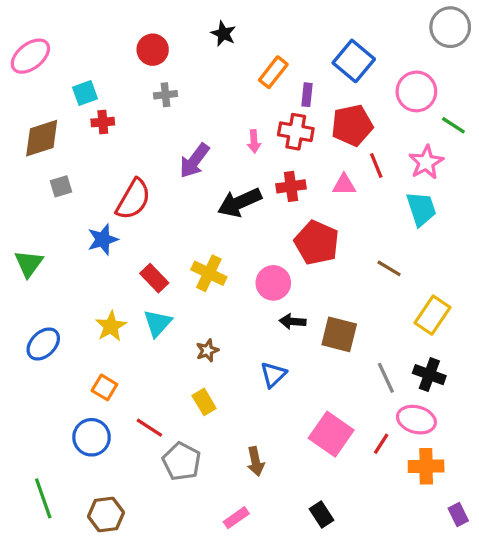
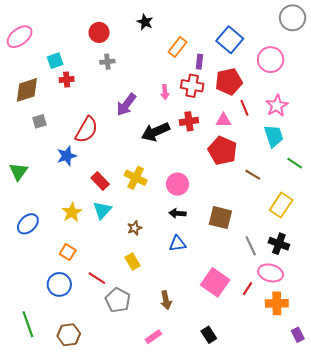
green line: (453, 125) -> (295, 163), moved
red pentagon: (317, 243) -> (222, 151), moved
black arrow: (293, 321) -> (177, 213), moved
blue triangle: (273, 375) -> (177, 244), turned 36

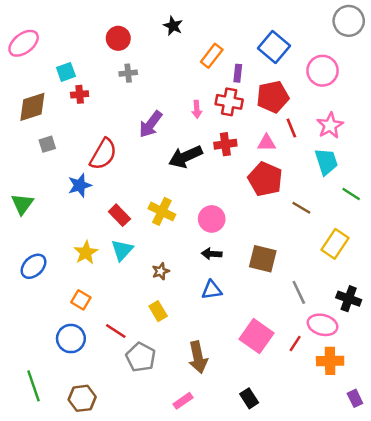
black cross: (279, 244) -> (349, 299), moved
brown arrow: (166, 300) -> (198, 357), size x1.4

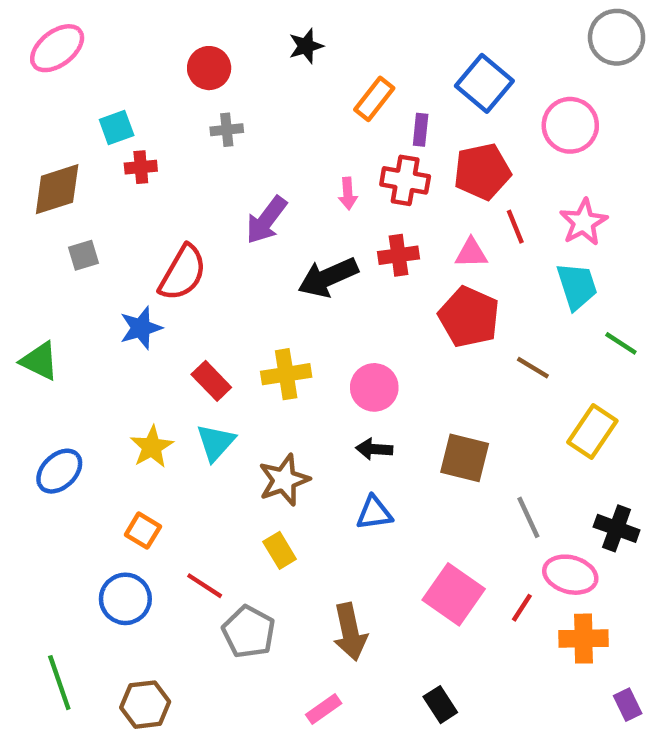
black star: (173, 26) -> (306, 46), turned 30
pink ellipse: (24, 43) -> (57, 48), moved
green triangle: (22, 204) -> (39, 361), turned -40
yellow cross: (162, 211) -> (286, 374), turned -35
brown star: (161, 271) -> (284, 480), size x1.6

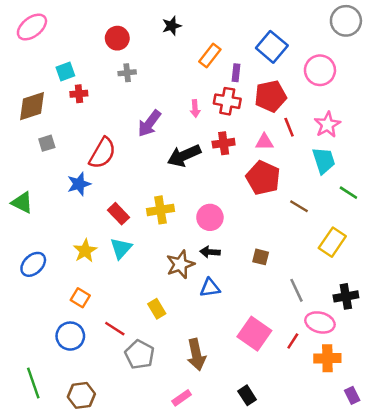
brown square: (465, 458) -> (261, 257), size x0.6
brown star: (284, 480) -> (180, 264), moved
black cross: (617, 528) -> (346, 296), turned -30

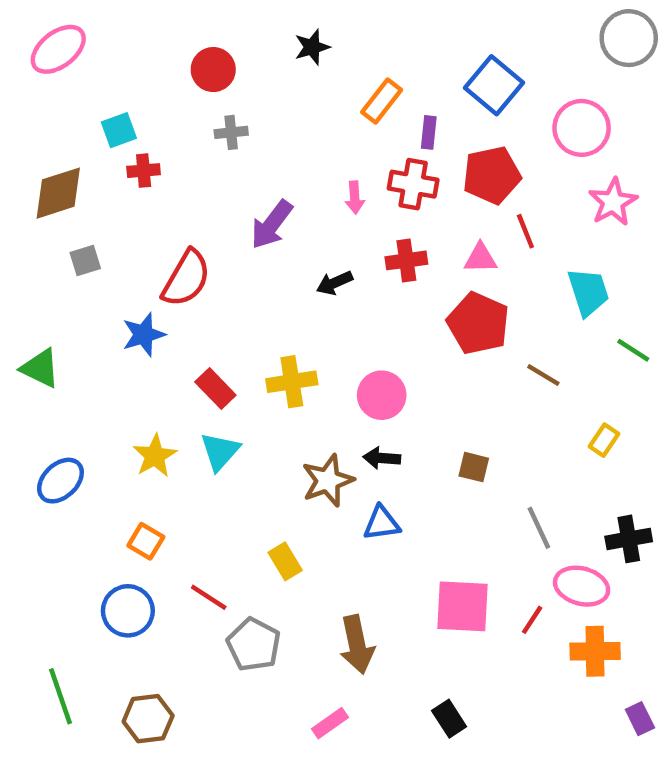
pink star: (327, 125) -> (613, 202), moved
black arrow: (184, 156) -> (334, 283), size x0.6
yellow rectangle: (332, 242) -> (604, 440), size x0.6
pink square: (254, 334) -> (463, 606), turned -32

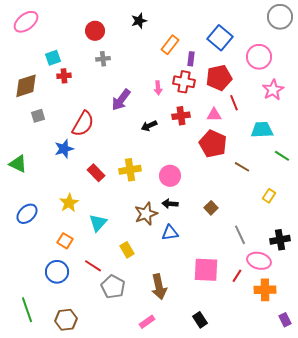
cyan trapezoid: (588, 292) -> (262, 130), turned -75
cyan triangle: (220, 451) -> (98, 223), moved
brown square: (474, 467) -> (211, 208), turned 32

